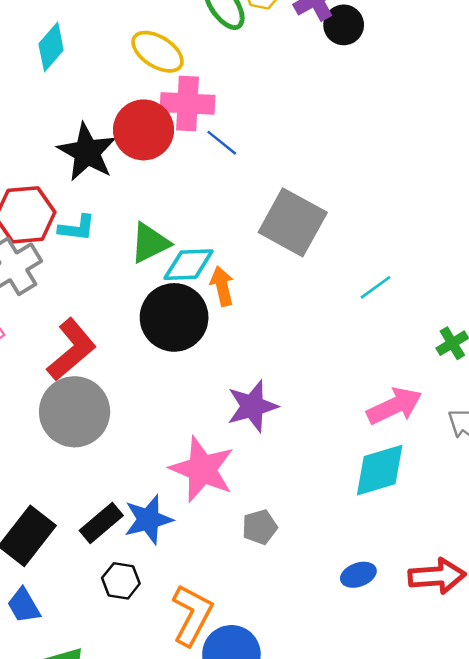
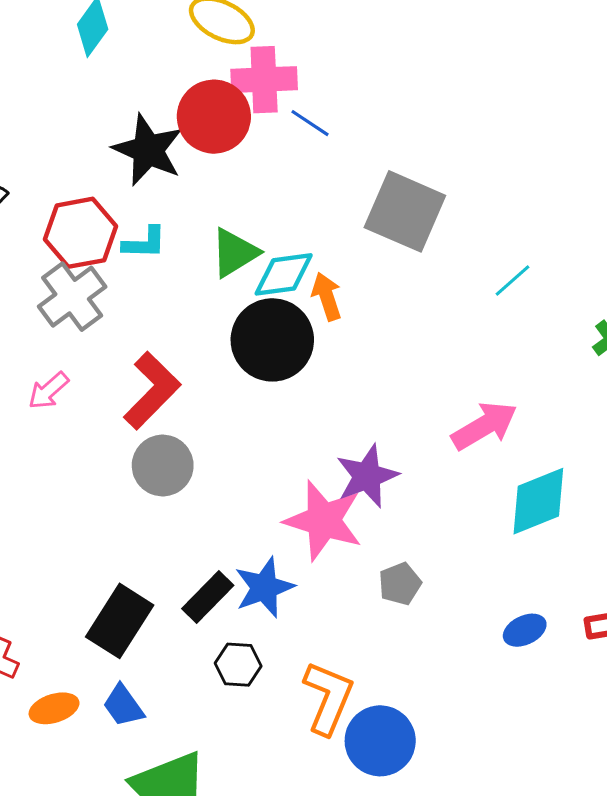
purple star: (252, 406) -> (367, 476), moved
pink arrow: (394, 406) -> (484, 426), moved
gray circle: (75, 412) -> (163, 466), size x0.7

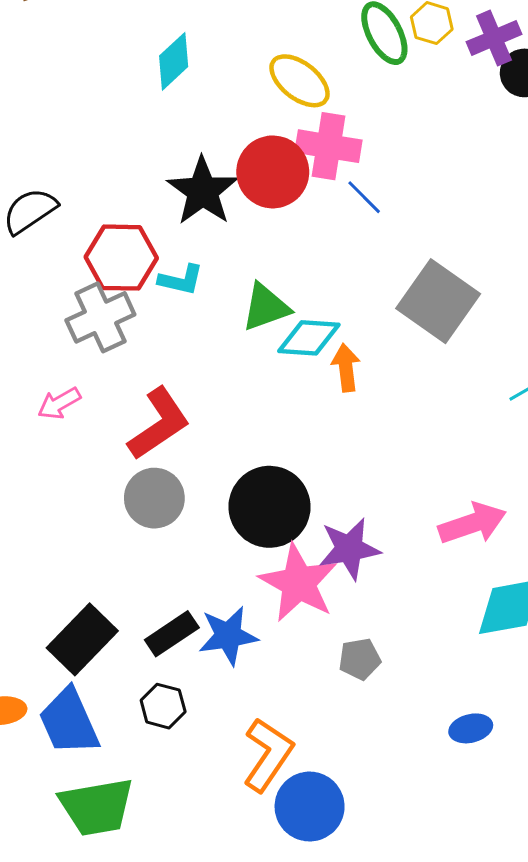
black circle: (272, 340) -> (270, 507), moved
black hexagon: (238, 665) -> (163, 706), moved
blue trapezoid: (123, 706) -> (69, 722), size x1.6

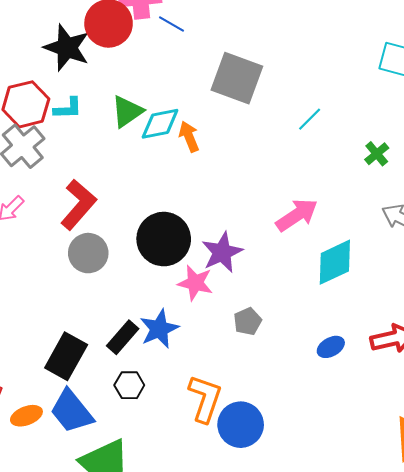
pink star: (298, 583) -> (195, 283), size x0.7

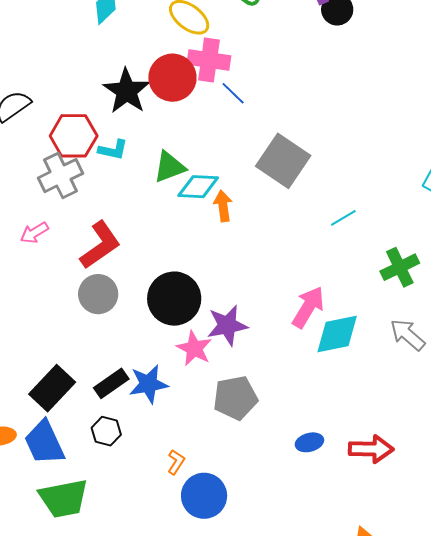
green cross: (377, 154) -> (400, 267), size x1.5
pink arrow: (297, 215) -> (308, 307), turned -39
cyan diamond: (335, 262) -> (337, 334), moved
gray pentagon: (248, 321) -> (235, 398), size x1.6
orange L-shape: (205, 398) -> (176, 462), size x0.5

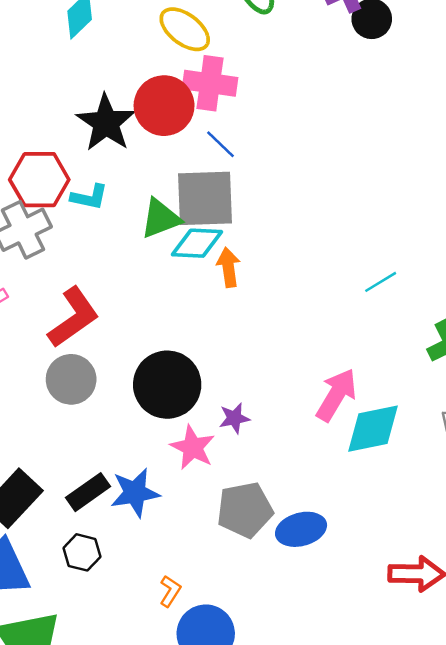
blue line: (233, 93) -> (220, 144), moved
gray square: (283, 161) -> (205, 198), moved, turned -36
purple star: (227, 325) -> (234, 418), size x0.6
blue ellipse: (309, 442) -> (301, 529), moved, size x1.4

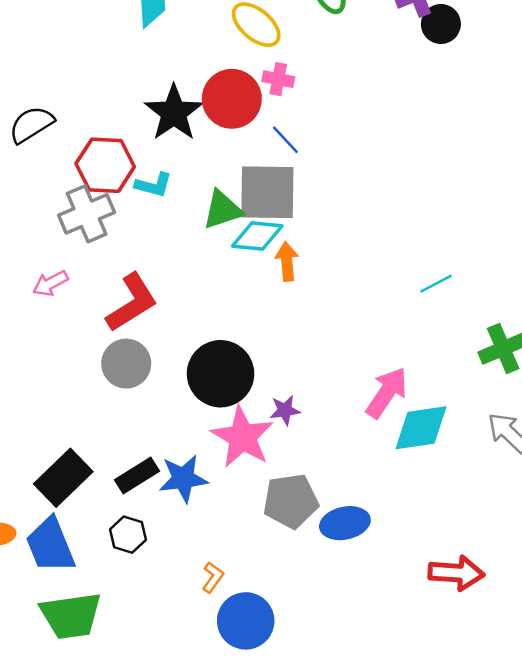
pink cross: (210, 83) -> (278, 79), size x0.6
pink star: (193, 447) -> (242, 437), size x1.4

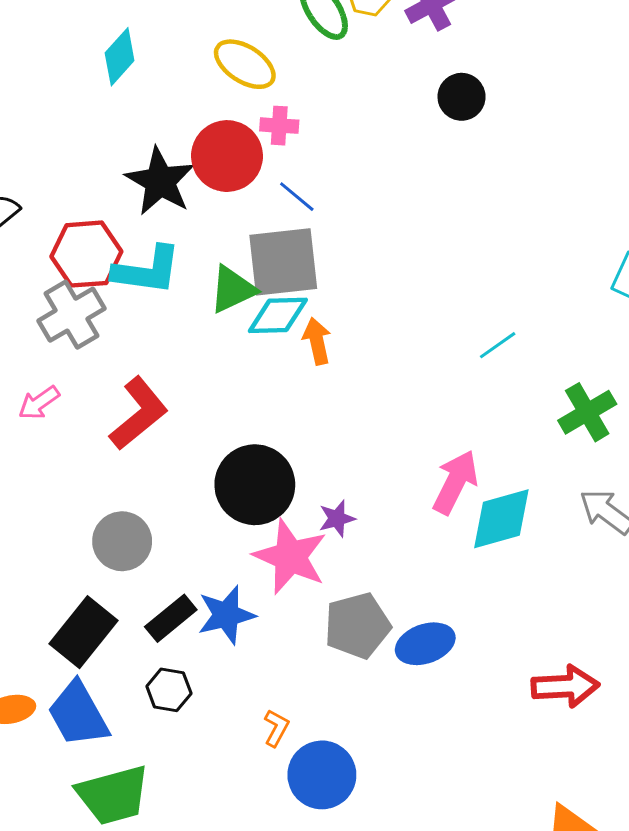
black circle: (441, 24) -> (462, 97), moved
cyan L-shape: (154, 185) -> (147, 270), size x1.6
gray circle: (126, 364) -> (122, 541), moved

